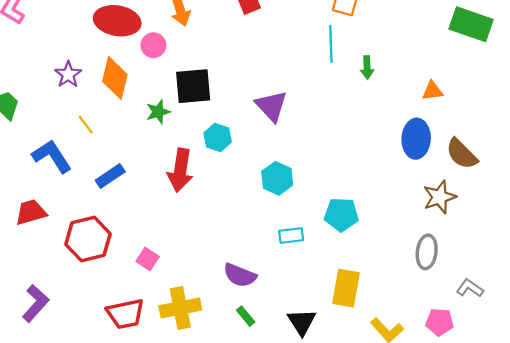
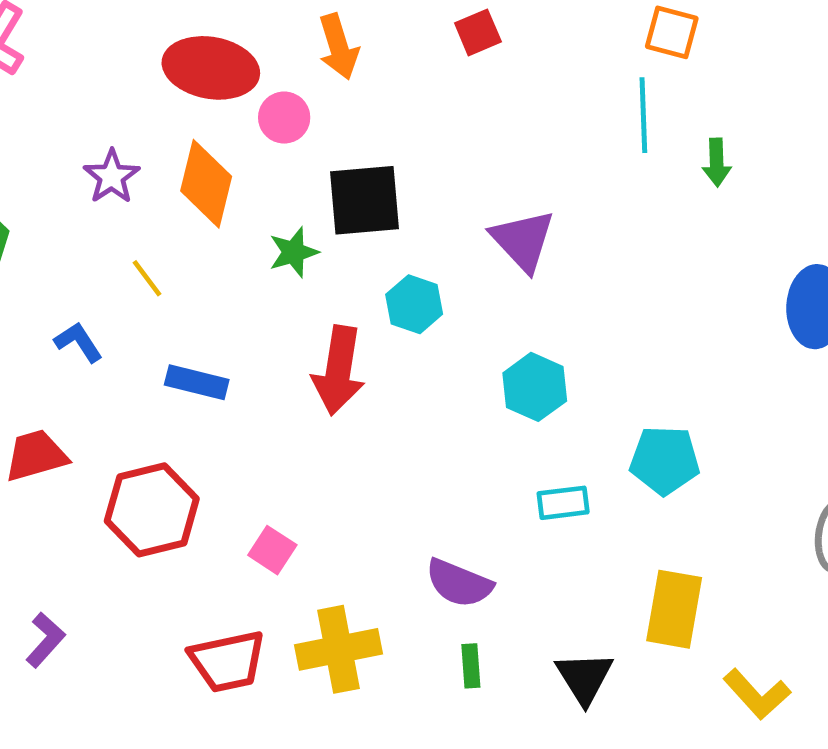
blue L-shape: (52, 156) -> (78, 342), size x0.6
blue rectangle: (110, 176) -> (197, 382), turned 48
purple L-shape: (35, 303) -> (45, 640), size x0.7
green rectangle: (246, 316) -> (471, 666), turned 36

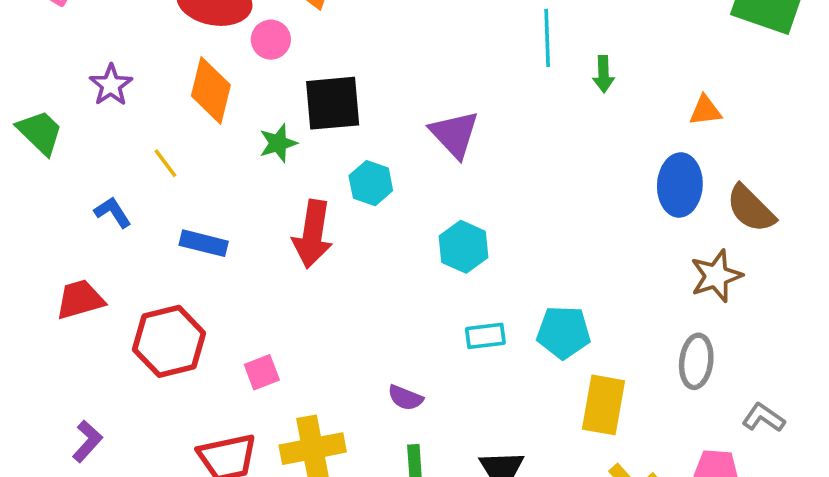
purple star: (112, 177) -> (111, 85), moved
cyan pentagon: (665, 460) -> (564, 332), moved
pink square: (272, 550) -> (262, 372), turned 36
purple semicircle: (459, 583) -> (405, 398), size x0.7
yellow rectangle: (674, 609) -> (604, 405), moved

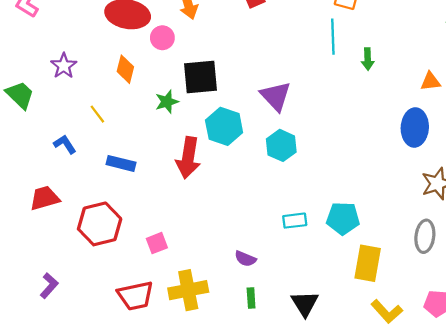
orange diamond: (211, 90) -> (125, 69), size x0.7
cyan hexagon: (371, 183) -> (224, 126), size x1.4
cyan hexagon: (464, 247) -> (281, 145), moved

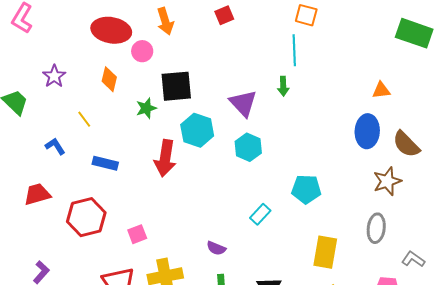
green arrow: (368, 59) -> (283, 86), moved
cyan pentagon: (343, 218) -> (306, 189), moved
cyan rectangle: (295, 221) -> (260, 214), turned -40

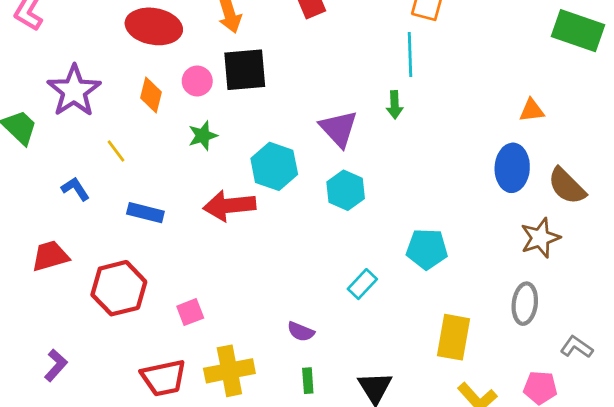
pink circle: (142, 51) -> (197, 81), moved
purple star: (54, 76) -> (74, 91), size x1.6
black square: (176, 86) -> (245, 70), moved
red arrow: (165, 158) -> (229, 206), turned 75

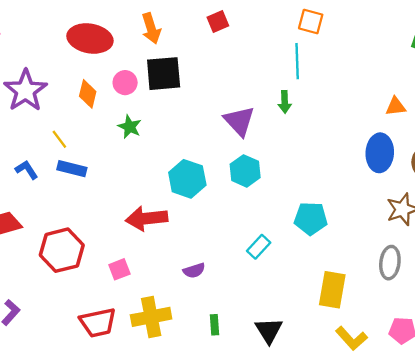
green star: (203, 136) -> (130, 127), turned -30
cyan hexagon: (274, 166) -> (187, 179), moved
red arrow: (229, 206) -> (147, 218), moved
blue rectangle: (145, 213) -> (72, 169), moved
purple semicircle: (301, 332) -> (194, 271), moved, turned -40

